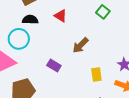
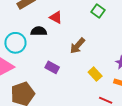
black semicircle: (30, 20) -> (39, 31), moved
yellow rectangle: (96, 75) -> (95, 74), turned -32

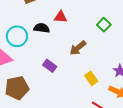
green square: (98, 11) -> (104, 25), moved
red triangle: (56, 17) -> (61, 17), turned -32

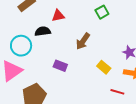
green square: (104, 25) -> (102, 12), turned 32

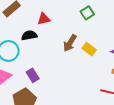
purple rectangle: (60, 66) -> (33, 75), moved, turned 40
yellow rectangle: (104, 67) -> (89, 49), moved

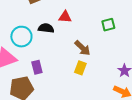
brown arrow: (70, 43) -> (82, 48), turned -96
yellow rectangle: (89, 49) -> (80, 68), moved, turned 56

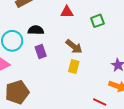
red triangle: (65, 17) -> (67, 12), moved
purple rectangle: (37, 67) -> (41, 51), moved

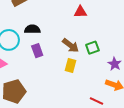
red triangle: (67, 12) -> (80, 12), moved
green square: (97, 21) -> (92, 48), moved

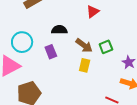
red triangle: (80, 12) -> (93, 12), turned -32
black semicircle: (32, 29) -> (59, 30), moved

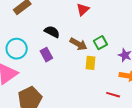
black semicircle: (59, 30) -> (52, 32), turned 35
yellow rectangle: (85, 65) -> (91, 63), moved

